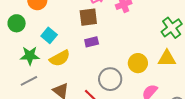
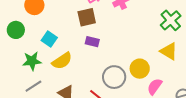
purple rectangle: (92, 42) -> (92, 42), turned 32
yellow triangle: (167, 58) -> (169, 51), turned 36
yellow circle: (138, 63) -> (140, 69), moved

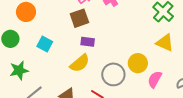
green star: (32, 61) -> (19, 70), moved
yellow semicircle: (62, 61) -> (80, 63), moved

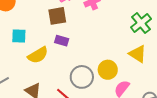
cyan square: (45, 44) -> (19, 36), turned -35
yellow semicircle: (80, 63) -> (38, 55), moved

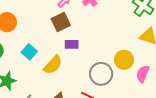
cyan square: (19, 36) -> (29, 52), turned -35

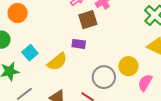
brown square: (61, 22) -> (88, 20), moved
cyan square: (29, 52) -> (30, 53), moved

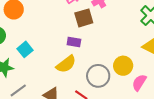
yellow semicircle: (57, 62) -> (66, 64), moved

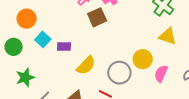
purple rectangle: (74, 42) -> (64, 46), moved
cyan square: (25, 49) -> (43, 39), moved

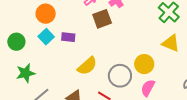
orange circle: (27, 19) -> (46, 14), moved
purple rectangle: (64, 46) -> (68, 37), moved
pink semicircle: (161, 74) -> (148, 88), moved

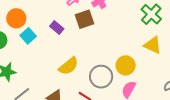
orange circle: (46, 14) -> (16, 18), moved
purple rectangle: (68, 37) -> (57, 28), moved, turned 32

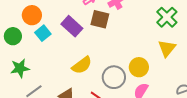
brown square: (84, 19) -> (100, 19), turned 30
purple rectangle: (57, 28) -> (72, 26), size x1.5
yellow triangle: (153, 45) -> (167, 48), turned 42

